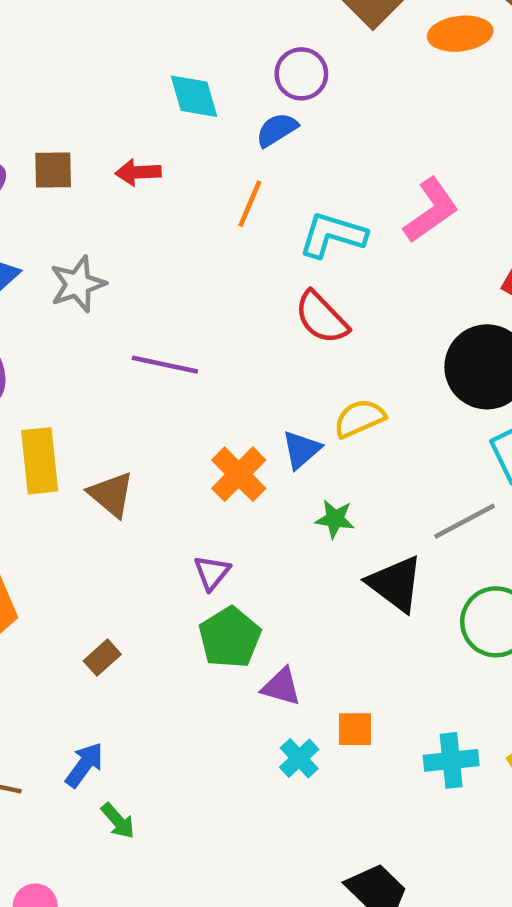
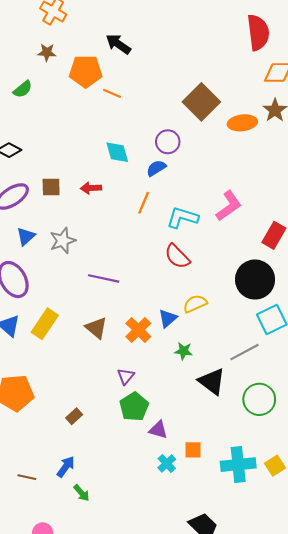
yellow rectangle: (40, 461) -> (45, 324), turned 40
brown triangle: (111, 494) -> (96, 328), moved
cyan cross: (451, 760) -> (238, 465), size x1.4

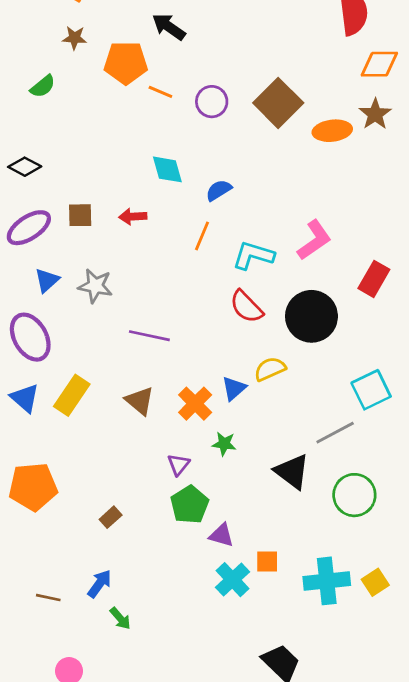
purple circle: (168, 142) -> (212, 102), moved
gray star: (63, 241) -> (95, 286), turned 30
black circle: (255, 280) -> (311, 316), moved
green star: (184, 351) -> (224, 444), moved
cyan cross: (167, 464) -> (232, 580), size x1.4

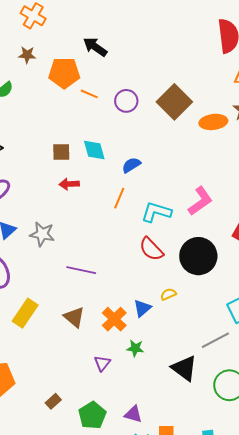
brown square: (80, 215) -> (61, 152), moved
yellow semicircle: (270, 369) -> (168, 294), size x0.7
green pentagon: (190, 505) -> (92, 415), moved

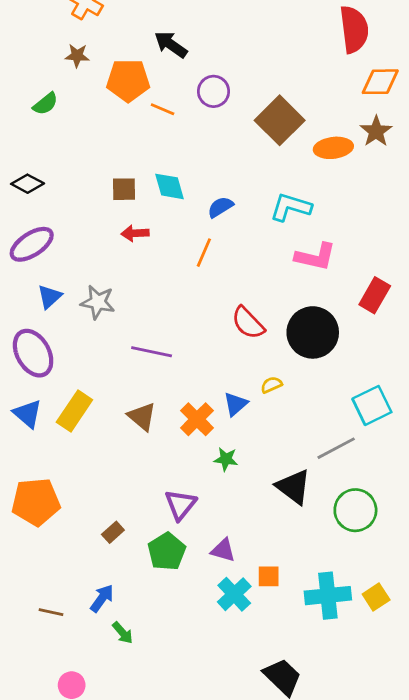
purple circle: (126, 101) -> (214, 91), moved
pink L-shape: (200, 201) -> (315, 257), turned 48
cyan L-shape: (156, 212) -> (291, 207), moved
purple triangle: (102, 363) -> (180, 505), moved, size x1.4

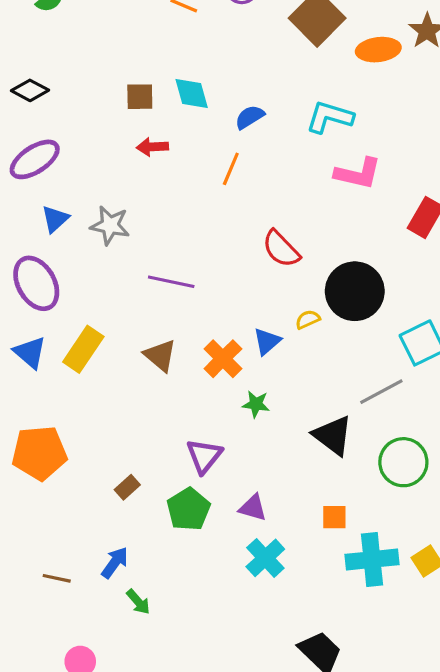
black circle: (313, 332) -> (355, 291), moved
orange square: (269, 576) -> (334, 517), moved

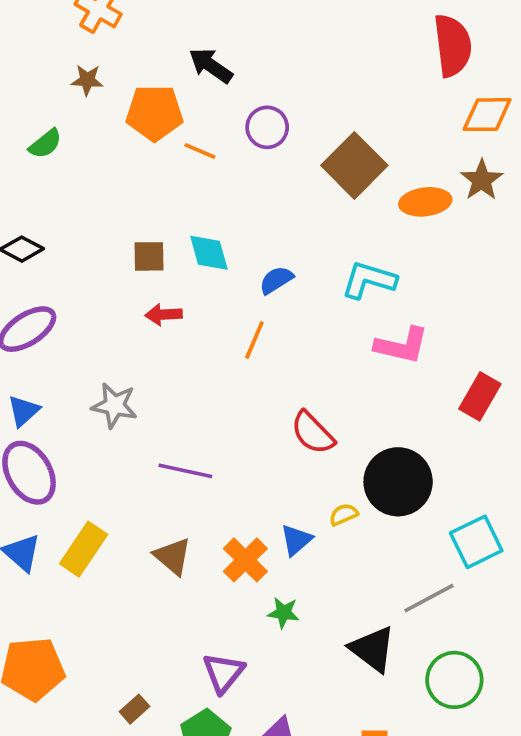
blue triangle: (55, 219) -> (24, 411), moved

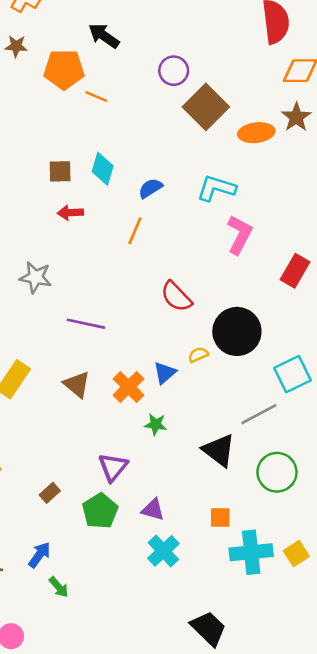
purple circle: (267, 127) -> (174, 71), moved
cyan diamond: (209, 253) -> (103, 169), turned 32
pink L-shape: (402, 345) -> (240, 235), turned -75

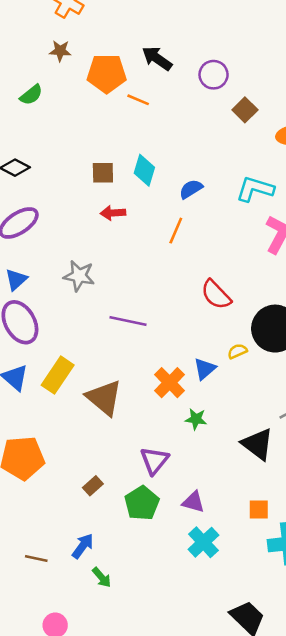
black arrow: (104, 36) -> (157, 58), moved
brown square: (206, 107) -> (245, 110), size x0.6
brown triangle: (77, 384) -> (104, 398), moved, size x1.4

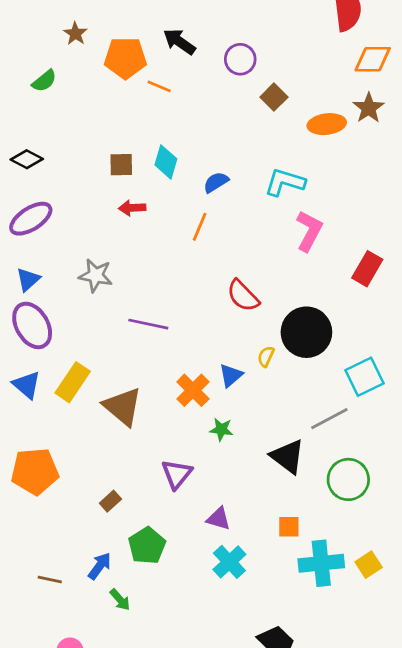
brown star: (60, 51) -> (75, 34), turned 30
yellow semicircle: (237, 351) -> (266, 357), turned -42
green pentagon: (142, 503) -> (147, 546), moved

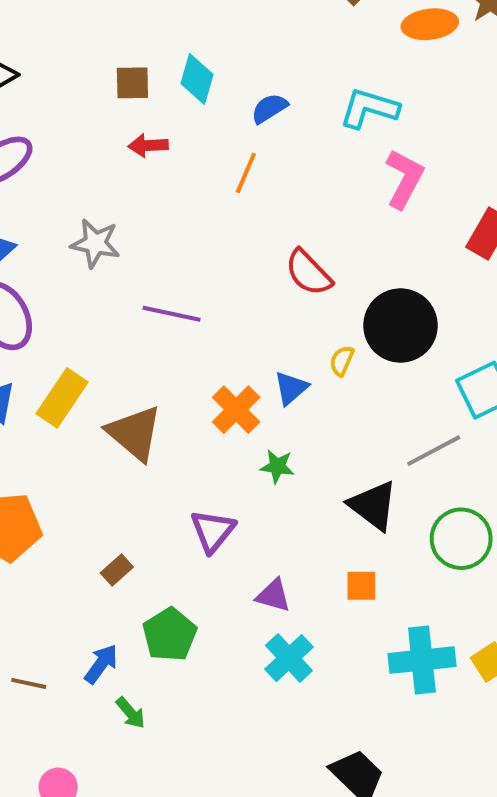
orange square: (289, 527) -> (361, 586), moved

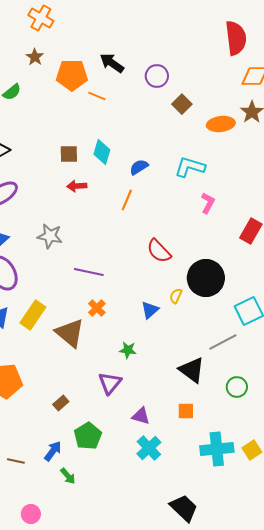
pink L-shape: (404, 179) -> (208, 203), size x0.7
orange cross: (236, 410) -> (97, 308), moved, size x0.7
green star: (277, 466) -> (128, 350), moved
green circle: (461, 539) -> (237, 387), size x0.7

